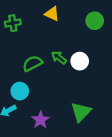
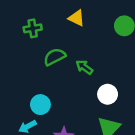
white circle: (80, 61) -> (108, 94), moved
green semicircle: (32, 63) -> (55, 57), moved

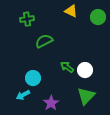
yellow triangle: (77, 18) -> (71, 11), moved
green arrow: (84, 67) -> (67, 67), moved

